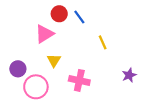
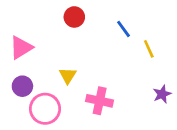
blue line: (79, 17) -> (124, 29), moved
pink triangle: (44, 34) -> (21, 48), moved
yellow line: (103, 42) -> (149, 49), moved

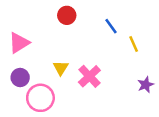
pink cross: (100, 101) -> (89, 76), moved, turned 35

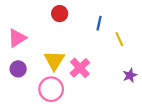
blue line: (111, 26) -> (99, 23), turned 48
yellow triangle: (61, 68) -> (54, 60), size x1.5
pink circle: (40, 98) -> (51, 89), moved

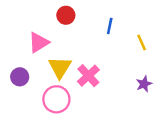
pink triangle: (17, 38) -> (39, 42), moved
yellow line: (119, 39) -> (142, 42), moved

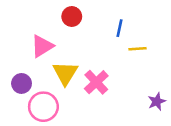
yellow line: (142, 42) -> (137, 49), moved, turned -70
purple star: (144, 84) -> (157, 102), moved
pink circle: (56, 99) -> (43, 107), moved

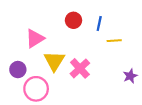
red circle: (72, 16) -> (73, 20), moved
purple star: (157, 102) -> (130, 76), moved

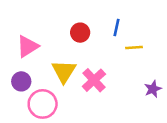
red circle: (73, 20) -> (80, 33), moved
pink triangle: (35, 38) -> (28, 46), moved

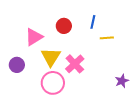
pink triangle: (28, 46) -> (34, 37), moved
purple star: (153, 89) -> (122, 81), moved
pink circle: (43, 104) -> (53, 83), moved

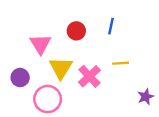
pink triangle: (34, 37) -> (40, 44), turned -30
yellow line: (107, 38) -> (121, 63), moved
pink circle: (53, 83) -> (48, 99), moved

